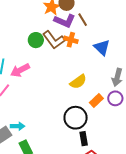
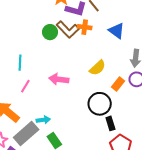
pink arrow: (20, 70) -> (59, 79), moved, turned 42

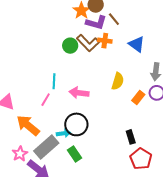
cyan line: (20, 63) -> (54, 81), moved
yellow semicircle: (97, 68) -> (118, 81), turned -30
black circle: (100, 104) -> (76, 124), moved

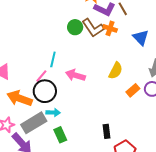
black circle: (76, 124) -> (45, 91), moved
orange arrow: (28, 125) -> (20, 98), turned -30
black rectangle: (131, 137) -> (106, 131), moved

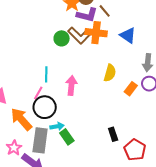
orange cross: (110, 28) -> (96, 33), size x1.5
pink arrow: (75, 75) -> (71, 85), turned 90
orange arrow: (20, 98) -> (21, 119), turned 40
gray rectangle: (34, 123) -> (40, 140), turned -40
green rectangle: (60, 135) -> (67, 137), moved

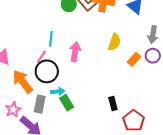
gray rectangle: (40, 140) -> (40, 104), size x0.7

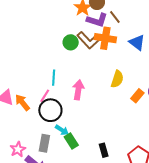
orange arrow: (23, 82) -> (22, 103), moved, size x0.7
cyan arrow: (58, 91) -> (62, 130), turned 40
black rectangle: (113, 103) -> (104, 150), moved

